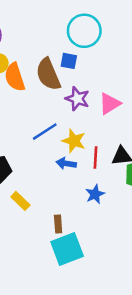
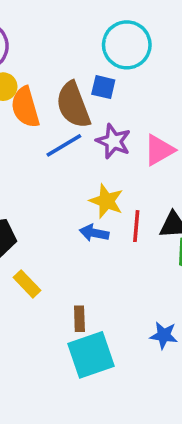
blue line: (45, 132) -> (64, 145), moved
blue star: (95, 194) -> (164, 335), moved, turned 30

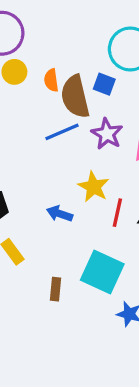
orange semicircle: (25, 107) -> (51, 80), moved, size x0.6
blue arrow: (94, 233) -> (60, 214), moved
cyan square: (91, 355) -> (102, 272), moved, turned 36

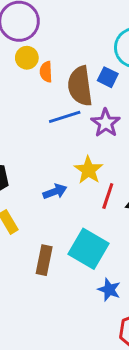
orange semicircle: (51, 80) -> (46, 72), moved
blue arrow: (60, 214) -> (55, 192), turned 135
brown rectangle: (56, 289) -> (44, 260), size x1.4

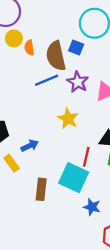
blue arrow: (55, 192) -> (30, 146), moved
red line: (108, 196) -> (86, 157), moved

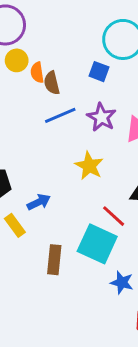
brown semicircle: (56, 56) -> (52, 83), moved, size x0.6
red line: (86, 157) -> (114, 216), turned -60

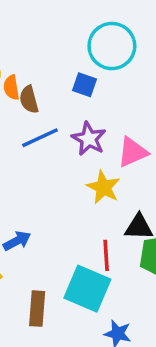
yellow star: (89, 166) -> (103, 187), moved
red line: (114, 216) -> (106, 255), turned 45

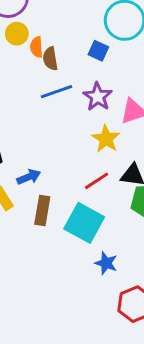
red line: (106, 255) -> (97, 181), moved, turned 55
brown rectangle: (37, 309) -> (42, 211), moved

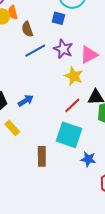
orange semicircle: (36, 47) -> (13, 12), moved
blue arrow: (29, 177) -> (26, 101), moved
brown rectangle: (42, 211) -> (42, 156), moved

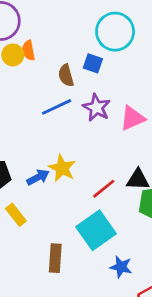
brown semicircle: (27, 29) -> (66, 75), moved
yellow star: (74, 76) -> (62, 168), moved
cyan square: (69, 135) -> (96, 230), turned 32

